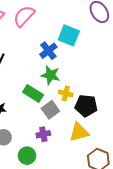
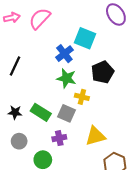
green rectangle: (33, 93) -> (41, 112), moved
black pentagon: (86, 106) -> (103, 72), moved, turned -30
gray square: (50, 110) -> (66, 113), turned -30

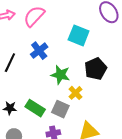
blue cross: (64, 54) -> (39, 51), moved
yellow cross: (82, 97) -> (76, 93), turned 32

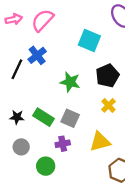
blue cross: (39, 51) -> (37, 55), moved
yellow cross: (76, 93) -> (108, 105), moved

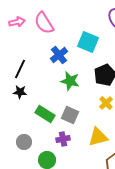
pink semicircle: (42, 20) -> (44, 23), turned -75
blue cross: (37, 55) -> (59, 55), moved
black star: (17, 117) -> (20, 92), moved

